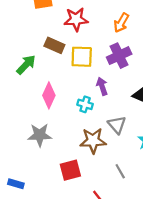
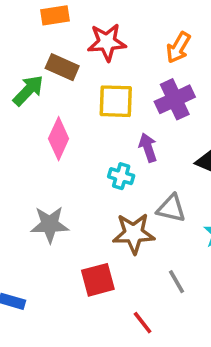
brown rectangle: (54, 45) -> (62, 67), moved
green arrow: (26, 65) -> (28, 90), moved
pink diamond: (49, 95) -> (59, 139), moved
gray triangle: (117, 125) -> (171, 208), turned -36

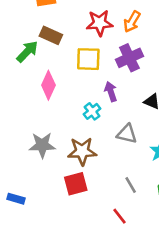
red star: (107, 42) -> (100, 23), moved
cyan cross: (121, 176) -> (92, 111), turned 35
brown star: (134, 233) -> (82, 151), moved
red line: (143, 323) -> (119, 216), moved

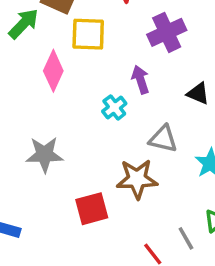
yellow square: (88, 59) -> (88, 34), moved
brown star: (82, 151) -> (137, 179), moved
gray line: (131, 185) -> (186, 238), moved

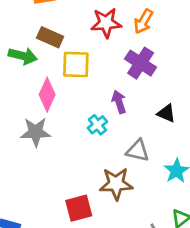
green arrow: (24, 24) -> (23, 56), turned 60
purple cross: (167, 32) -> (141, 63), turned -32
gray star: (45, 155) -> (36, 132), moved

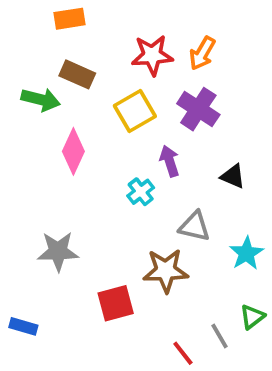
yellow square: (76, 64) -> (135, 111), moved, turned -32
gray star: (36, 132) -> (58, 251), moved

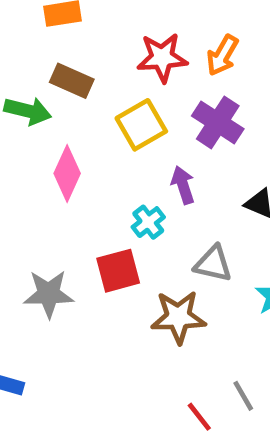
red square: (116, 303) -> (118, 271), moved

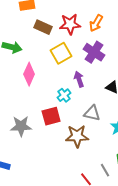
brown rectangle: (72, 81) -> (43, 27), moved

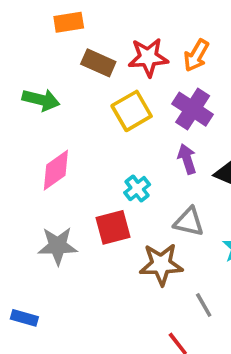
pink diamond: (29, 74) -> (56, 170), moved, turned 30
purple arrow: (79, 79) -> (187, 159), moved
gray line: (105, 170) -> (204, 305), moved

